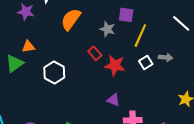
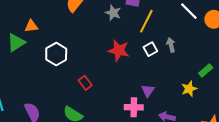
red rectangle: (95, 53) -> (85, 83), moved
gray arrow: (166, 57) -> (171, 45), turned -112
purple triangle: (113, 100) -> (148, 91), moved, turned 40

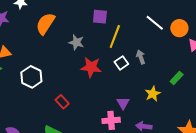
gray star: (113, 13) -> (76, 42), moved
yellow star: (189, 89) -> (153, 94), moved

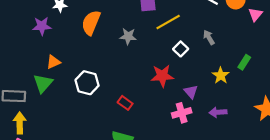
yellow line: (115, 37) -> (168, 22), turned 50
gray arrow: (141, 57) -> (209, 37), moved
red star: (91, 67) -> (162, 76), moved
green rectangle: (177, 78) -> (244, 62), moved

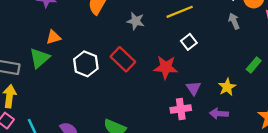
gray arrow: (209, 37) -> (234, 21), moved
yellow star: (221, 75) -> (227, 87), moved
red rectangle: (125, 103) -> (123, 59), moved, size x1.5

